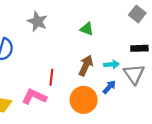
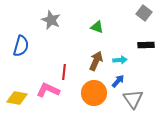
gray triangle: (134, 74) -> (133, 99), moved

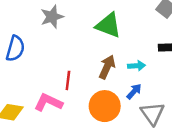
gray star: (51, 20) -> (52, 17), turned 30
green triangle: (97, 27) -> (108, 25), size x1.6

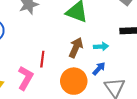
pink L-shape: (48, 102) -> (25, 78), turned 95

